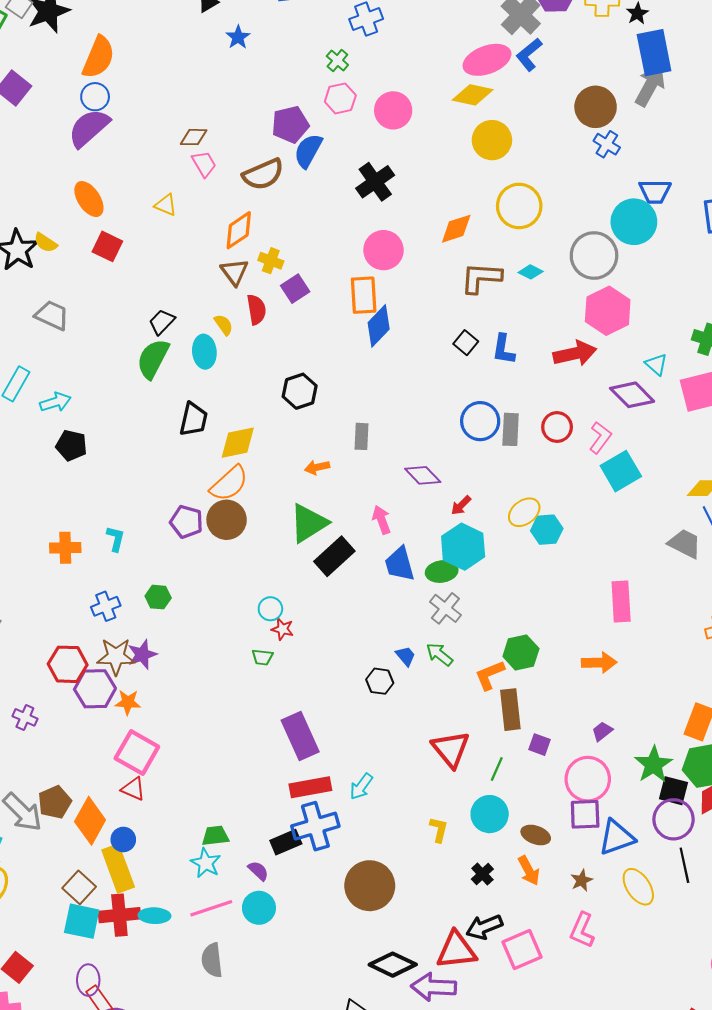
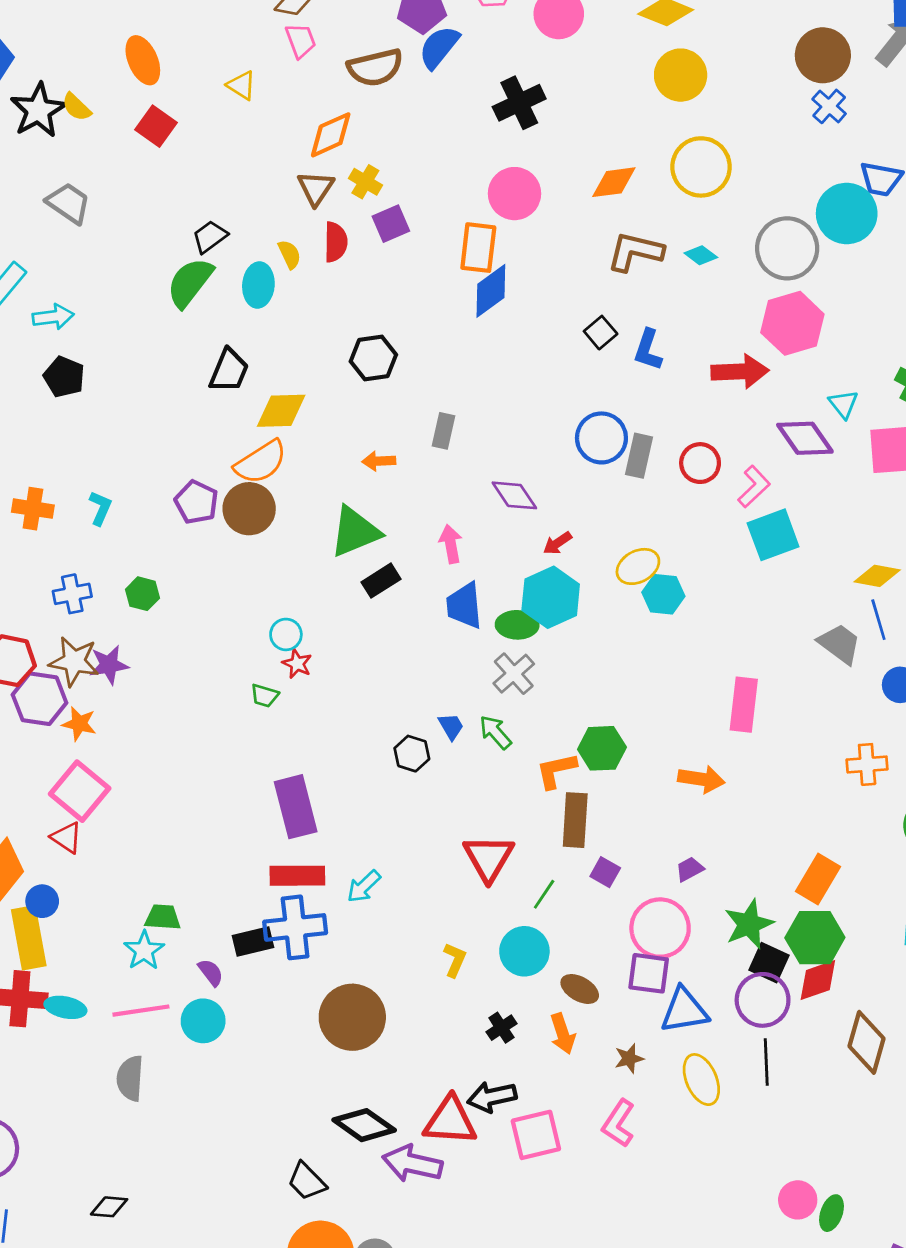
black rectangle: (334, 556) -> (381, 581), size x0.7

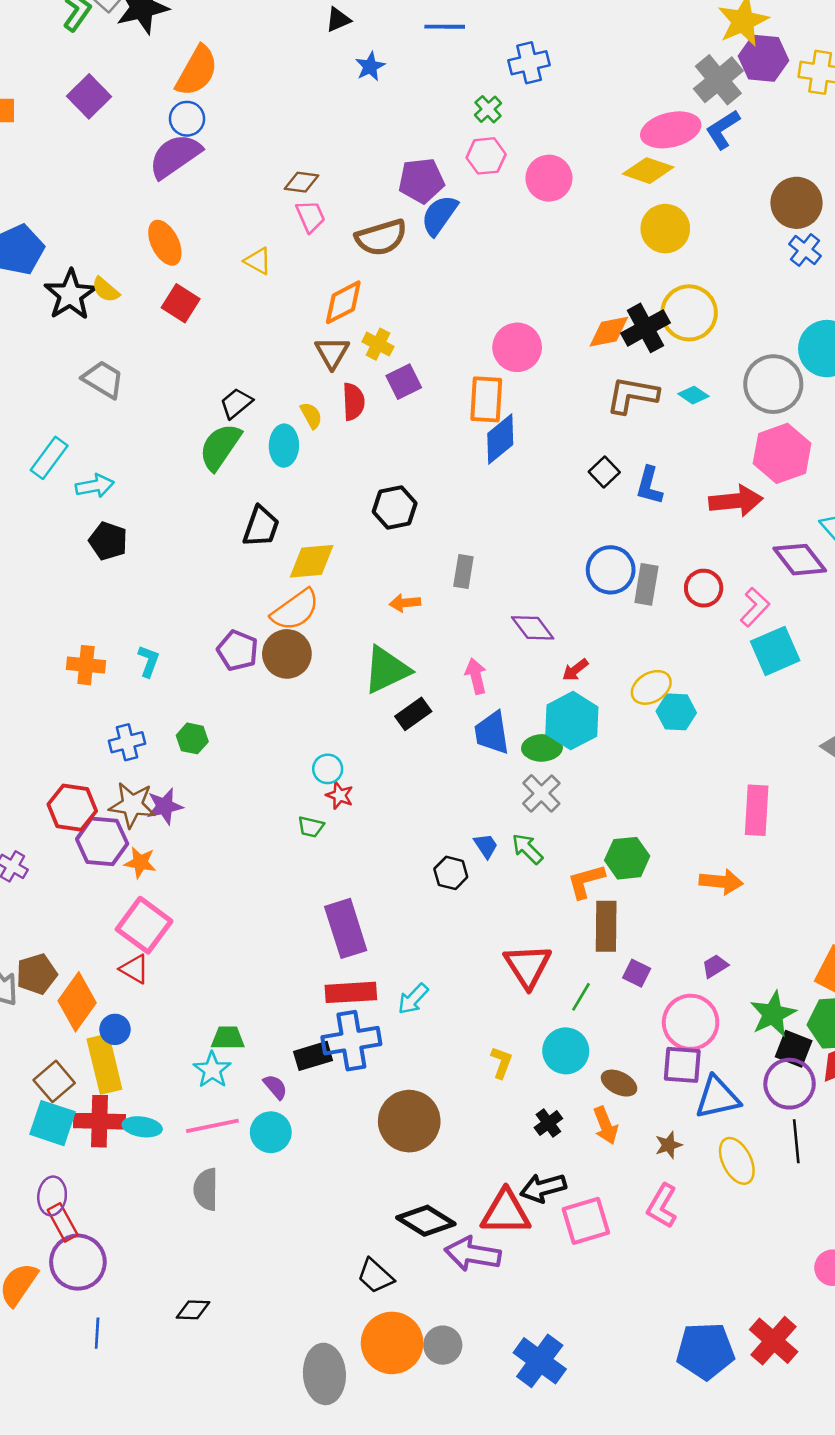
black cross: (519, 103) -> (645, 328), moved

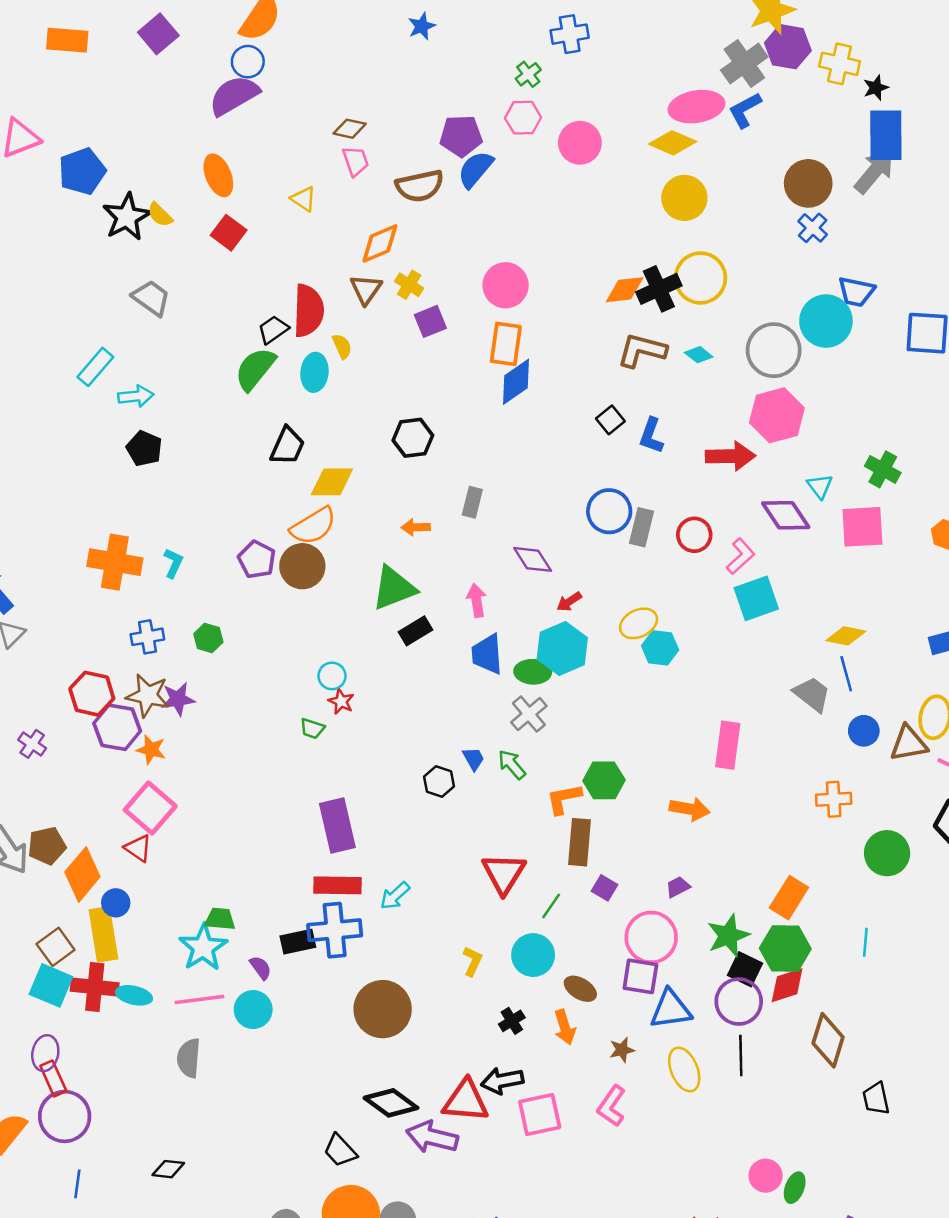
pink circle: (517, 347) -> (506, 285), moved
red semicircle: (353, 402) -> (308, 311), moved, size x1.5
orange cross: (86, 665) -> (115, 562), size x1.5
cyan star: (212, 1070) -> (203, 947), size x1.4

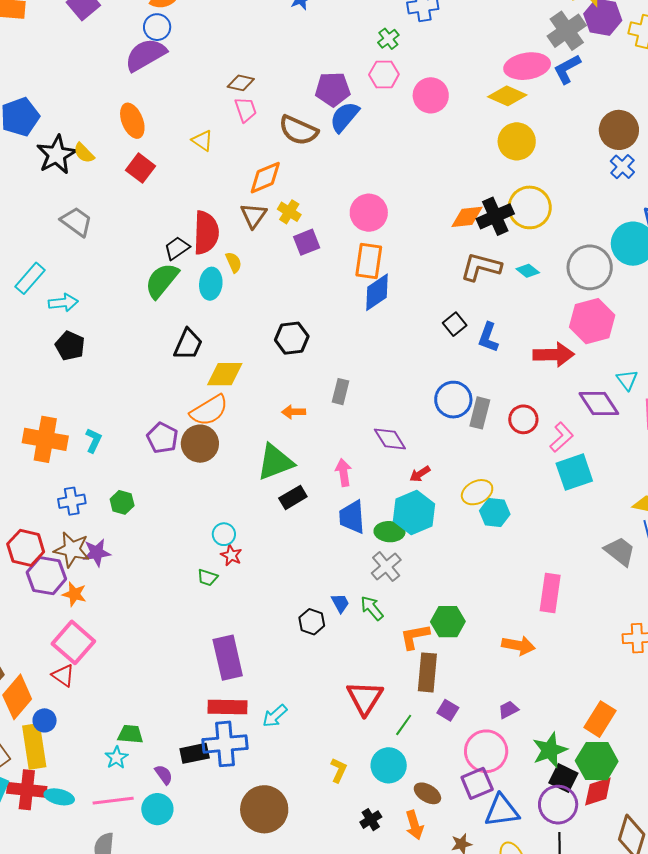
brown semicircle: (420, 186) -> (298, 130), turned 36
cyan star: (203, 947) -> (116, 758), size x0.6
purple square: (640, 976) -> (477, 783), turned -32

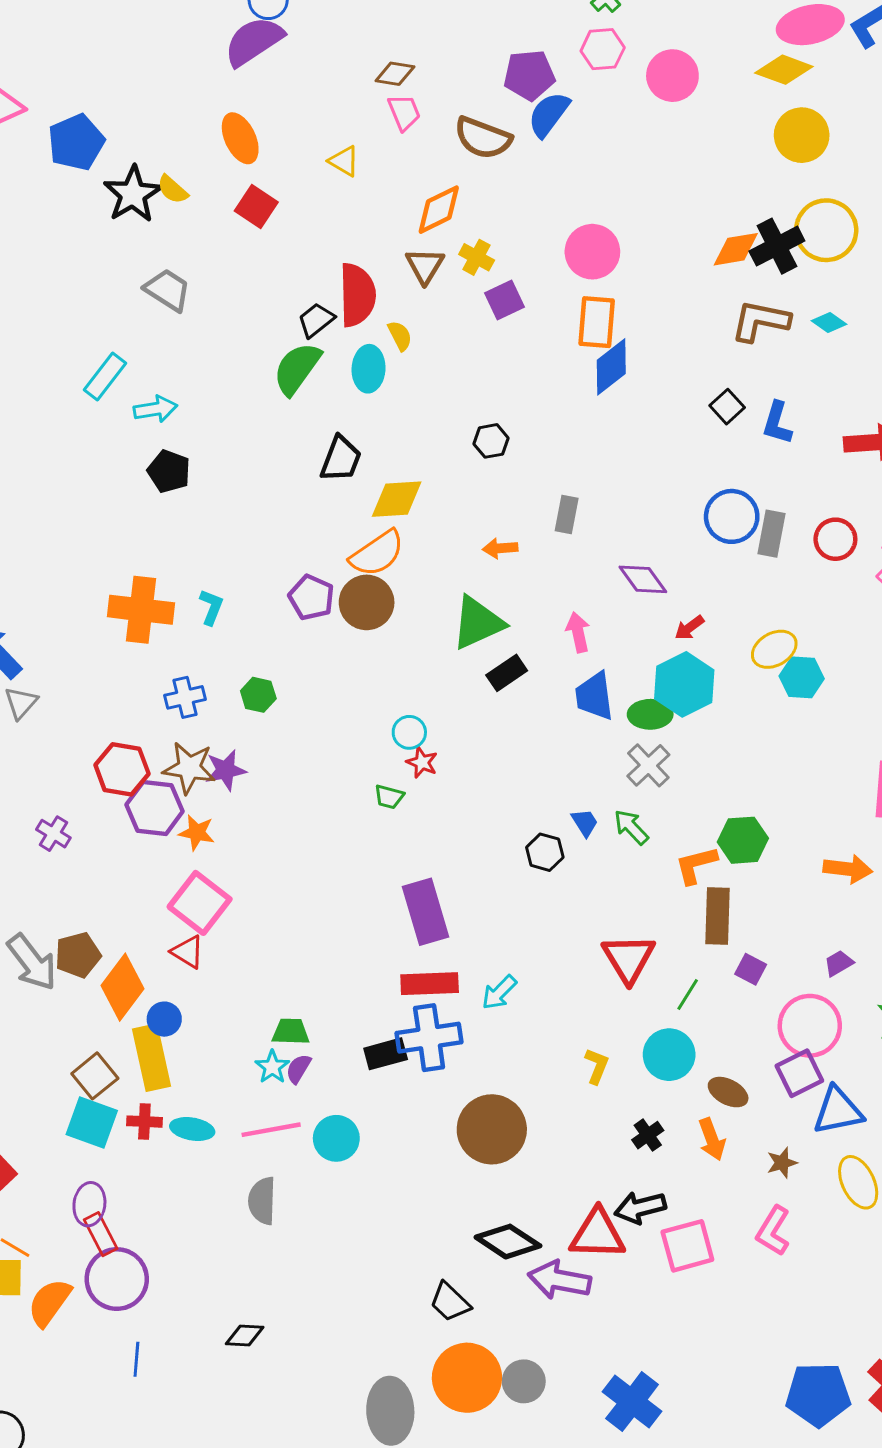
black hexagon: (292, 338) -> (491, 441), size x0.7
purple semicircle: (164, 775) -> (298, 1069), moved, turned -110
red cross: (27, 790) -> (144, 1122), size x0.6

